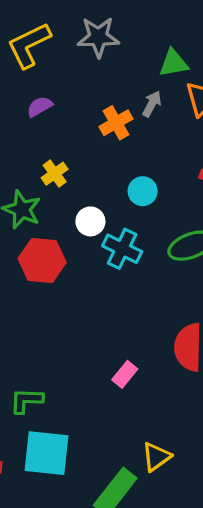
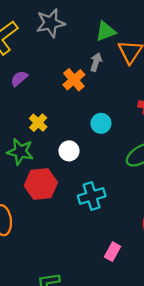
cyan cross: (122, 249) -> (92, 196), moved, turned -32

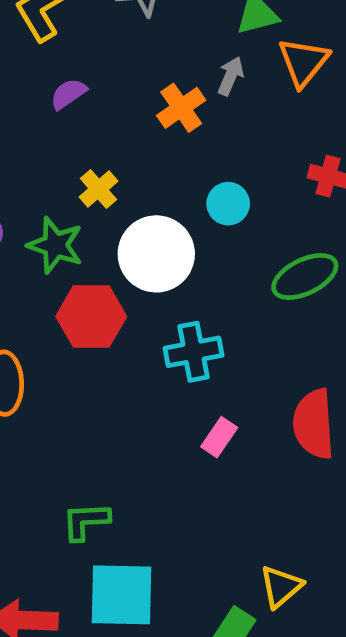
white circle: (69, 151) -> (156, 254), size x1.8
pink rectangle: (113, 252) -> (219, 437), moved

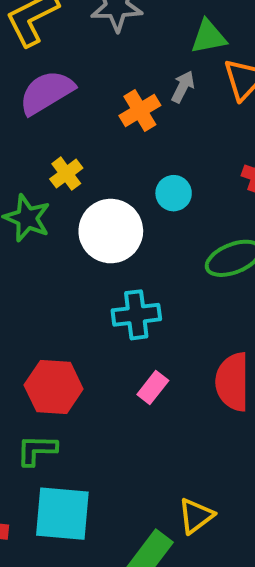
purple semicircle: (68, 94) -> (47, 92), size x1.8
red hexagon: (91, 317) -> (54, 387), moved

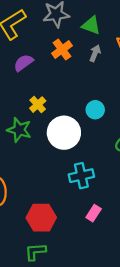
green triangle: (209, 37) -> (91, 25), moved, turned 36
purple semicircle: (47, 92) -> (23, 63), size x0.7
orange cross: (140, 110) -> (62, 49), moved

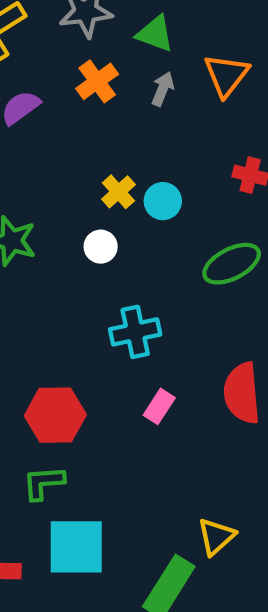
yellow cross: (38, 105) -> (118, 192), moved
white circle: (64, 133) -> (101, 247), size x0.5

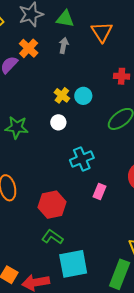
orange cross: (97, 81) -> (29, 48), moved
gray arrow: (163, 89) -> (64, 45), moved
green L-shape: (44, 483) -> (52, 237), turned 50

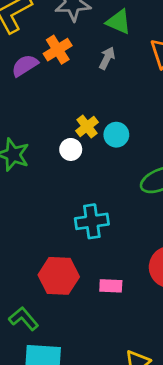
white circle: (58, 122) -> (71, 149), moved
pink rectangle: (99, 191) -> (111, 286), moved, turned 56
red hexagon: (52, 205) -> (59, 276), moved

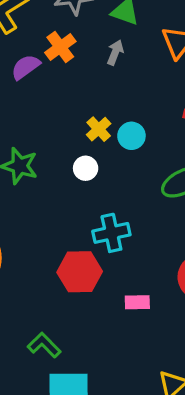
white circle: (71, 149) -> (86, 168), moved
red hexagon: (59, 276) -> (80, 272), moved

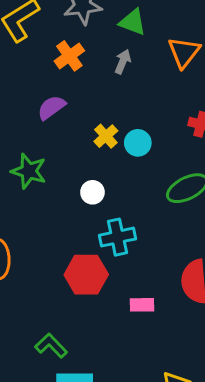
purple semicircle: (26, 67) -> (51, 107), moved
white circle: (86, 168) -> (92, 192), moved

